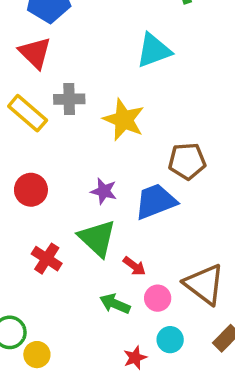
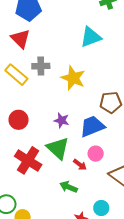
red cross: (47, 259) -> (28, 160), size x1.5
pink circle: (158, 298) -> (96, 154), moved

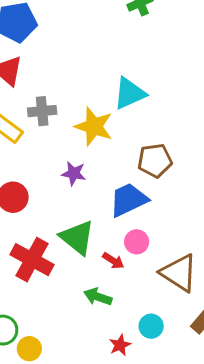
cyan triangle: (91, 37) -> (130, 93), moved
purple star: (62, 120) -> (74, 173), moved

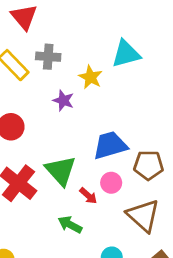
yellow star: (94, 126) -> (91, 77), size x0.7
brown pentagon: (155, 161) -> (148, 165), moved
purple star: (74, 173) -> (63, 101), moved

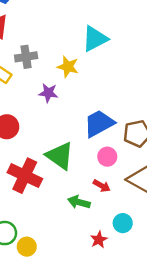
red arrow: (88, 196) -> (102, 186), moved

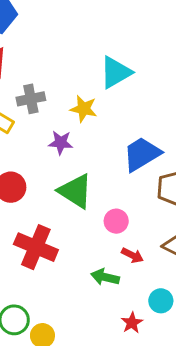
blue trapezoid: (99, 123) -> (142, 154), moved
green triangle: (60, 156) -> (75, 191), moved
pink circle: (107, 157) -> (116, 221), moved

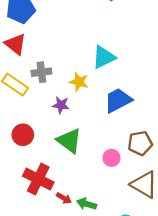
blue trapezoid: (142, 154) -> (118, 100), moved
pink circle: (116, 221) -> (111, 158), moved
red arrow: (132, 255) -> (64, 198), moved

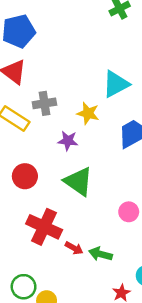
pink circle: (111, 158) -> (129, 212), moved

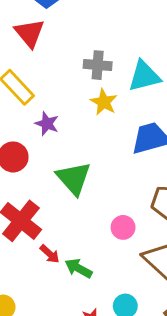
gray cross: (44, 103) -> (98, 65), moved
purple star: (68, 141) -> (47, 124), moved

